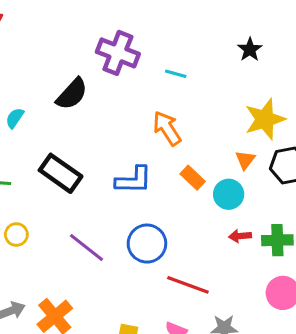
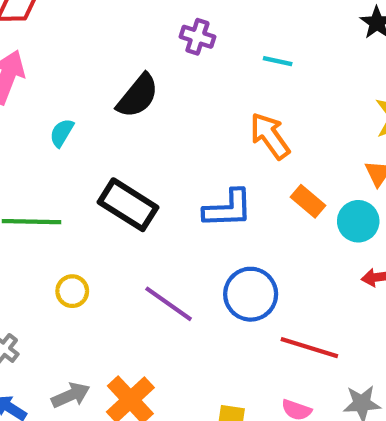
purple cross: (118, 53) -> (197, 37), size x0.6

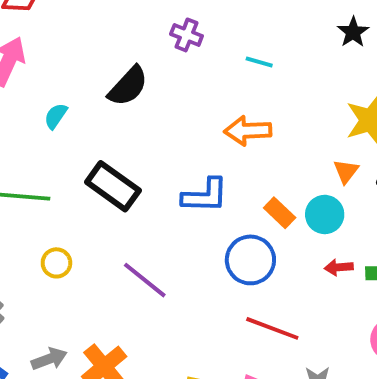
orange arrow: (270, 136) -> (248, 131), turned -60
orange rectangle: (308, 201) -> (280, 213), moved
blue circle: (251, 294) -> (250, 260), moved

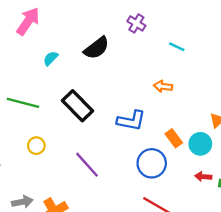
orange arrow: (248, 131) -> (163, 86), size x0.7

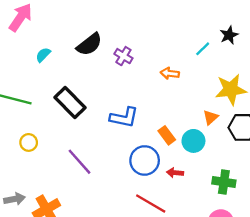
purple cross: (136, 23) -> (123, 56), moved
cyan line: (177, 47) -> (203, 49), moved, turned -70
orange arrow: (163, 86) -> (170, 73), moved
red arrow: (203, 177) -> (175, 173), moved

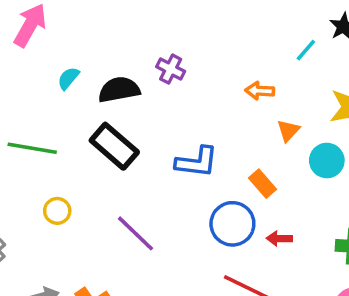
black semicircle: (89, 44) -> (119, 90), moved, turned -148
purple cross: (123, 56) -> (171, 69), moved
orange triangle: (211, 117) -> (288, 131), moved
cyan circle: (193, 141) -> (327, 161), moved

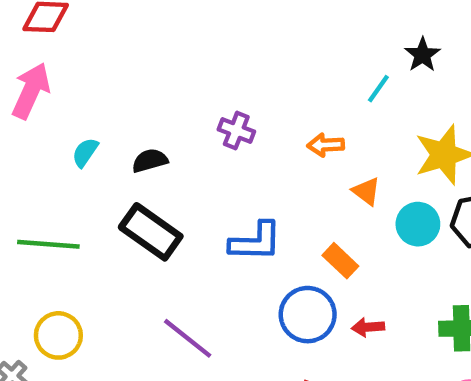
purple cross: (171, 69) -> (236, 131), moved
black semicircle: (119, 90) -> (150, 161), size x0.7
orange triangle: (288, 131) -> (366, 191), turned -30
yellow circle: (57, 211) -> (58, 335), moved, size x1.4

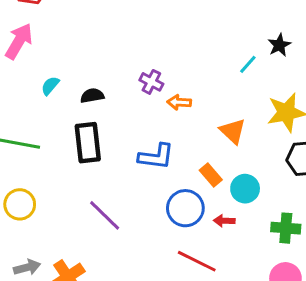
orange arrow: (326, 145) -> (179, 102), moved
orange triangle: (366, 191) -> (233, 131), size x1.4
cyan circle: (418, 224) -> (245, 189), moved
black rectangle: (151, 232) -> (88, 143), turned 42

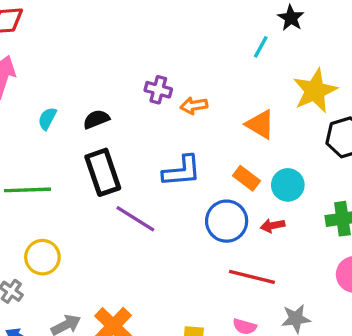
purple line: (105, 215) -> (135, 219), moved

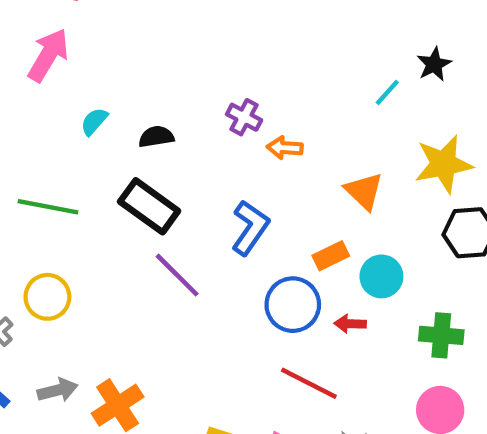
blue L-shape: (182, 171) -> (250, 228), turned -63
black rectangle: (103, 172) -> (149, 206), turned -48
orange rectangle: (247, 178) -> (331, 256), turned -76

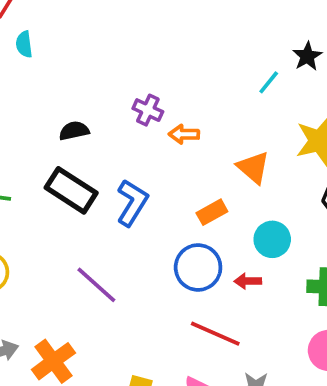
cyan semicircle: (94, 121) -> (24, 44), moved, turned -45
blue L-shape: (250, 228) -> (132, 203), moved
orange rectangle: (331, 256) -> (212, 212), moved
purple line: (177, 275) -> (96, 285), moved

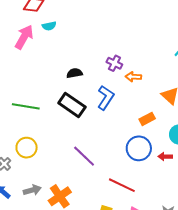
cyan semicircle: (24, 44) -> (49, 26), turned -96
blue L-shape: (132, 203) -> (106, 98), moved
red line: (215, 334) -> (122, 185), moved

